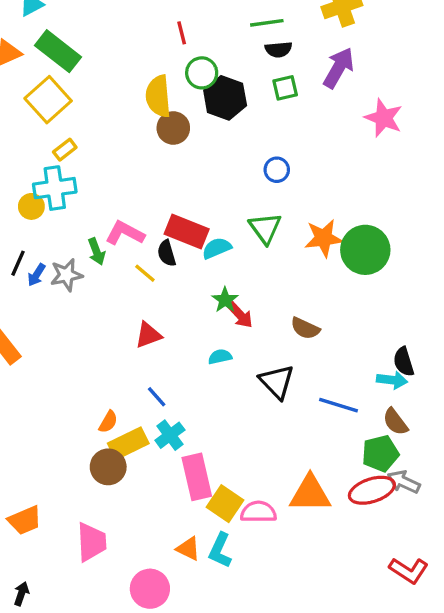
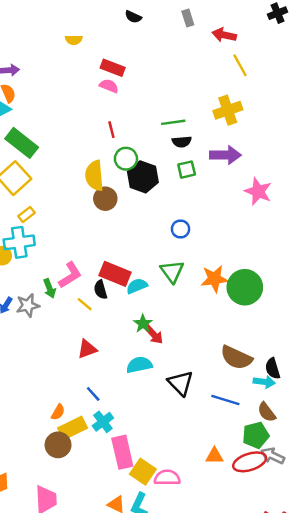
purple arrow: (339, 68) -> (225, 155), turned 60
pink L-shape: (125, 233) -> (70, 275), turned 120
brown semicircle: (305, 328) -> (236, 358), moved, size x1.5
cyan semicircle: (220, 357) -> (139, 365), size x1.5
orange triangle: (310, 494) -> (214, 456), moved, size x0.6

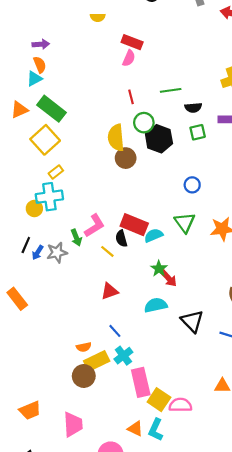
pink semicircle: (109, 86) -> (129, 58), turned 91
green line: (173, 122) -> (171, 90), moved
orange semicircle: (58, 412) -> (84, 347), turned 48

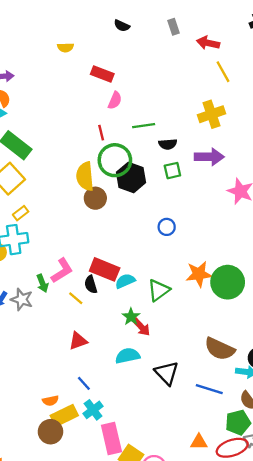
pink semicircle: (129, 58) -> (115, 100), moved
green circle: (144, 123) -> (115, 160), size x1.5
green triangle: (185, 222) -> (159, 290), moved, turned 30
gray star: (57, 253) -> (22, 299), turned 30

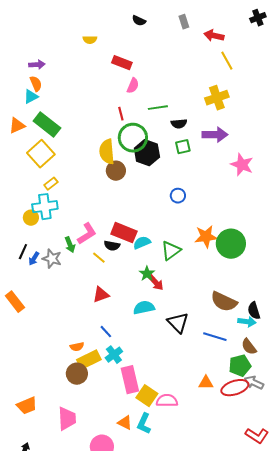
black semicircle: (91, 284) -> (112, 246), turned -63

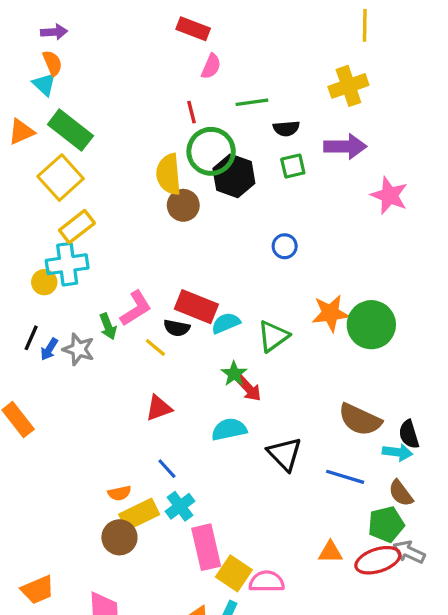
yellow line: (227, 61) -> (365, 25), turned 30
cyan triangle: (31, 97) -> (44, 84), turned -49
yellow rectangle: (51, 184) -> (77, 227), size x1.5

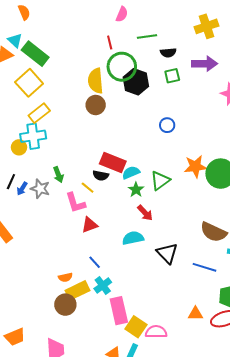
cyan triangle: (44, 84) -> (15, 40), moved
brown circle: (183, 205) -> (96, 105), moved
pink L-shape: (136, 308) -> (75, 203), moved, turned 105
green star: (234, 374) -> (136, 190), moved

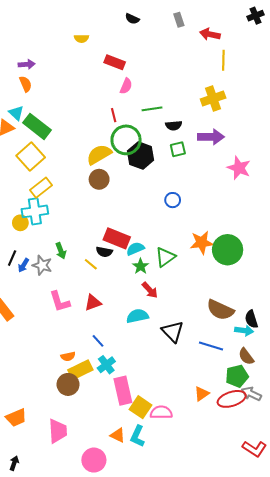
yellow semicircle: (96, 81) -> (99, 154), turned 65
pink L-shape: (75, 203) -> (60, 302), moved
orange triangle: (195, 314) -> (202, 394), turned -35

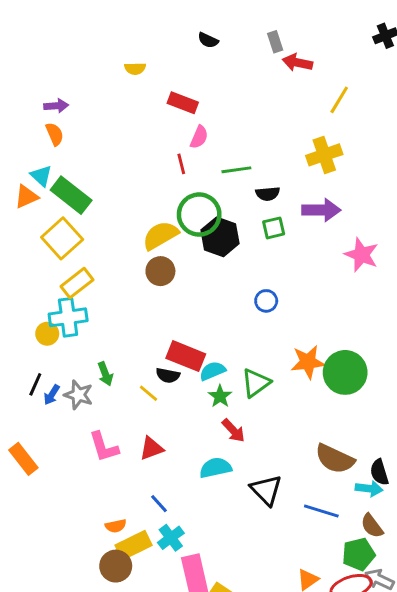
red arrow: (210, 34) -> (297, 63), moved
yellow line: (223, 60) -> (339, 100), turned 30
red line: (114, 115) -> (181, 164), moved

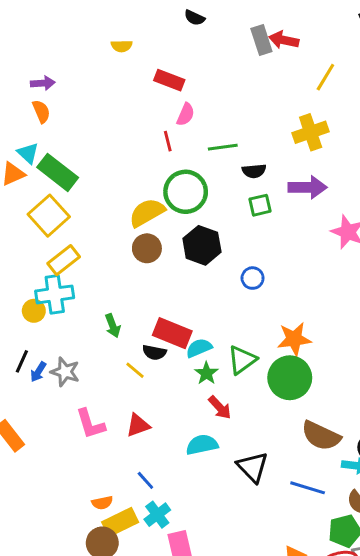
gray rectangle: (275, 42) -> (261, 40), moved, size x1.4
black hexagon: (220, 237) -> (202, 245), moved
green circle: (345, 372) -> (290, 378), moved
green arrow: (105, 374) -> (113, 326), moved

